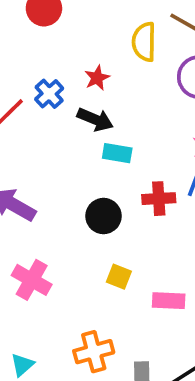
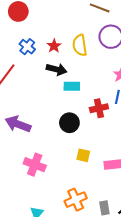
yellow semicircle: (144, 42) -> (80, 45), moved
blue cross: (49, 94) -> (27, 47), moved

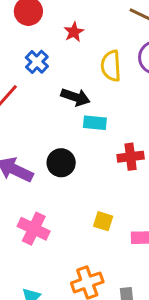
red star: (54, 46) -> (74, 32), moved
black circle: (69, 123) -> (61, 163), moved

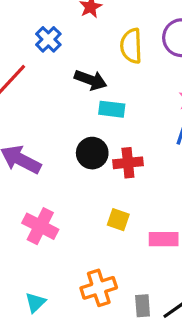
red cross: (131, 157) -> (128, 163), moved
black circle: (61, 163) -> (92, 153), moved

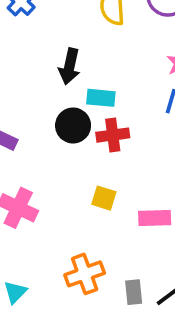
black arrow: (91, 80) -> (70, 66), moved, turned 84
cyan rectangle: (112, 109) -> (101, 98), moved

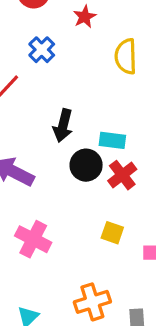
black arrow: (70, 66) -> (63, 125), moved
red cross: (113, 135) -> (122, 175), turned -32

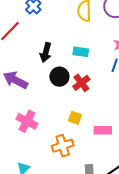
cyan rectangle: (112, 140) -> (81, 52), moved
orange cross: (92, 302) -> (63, 146), moved

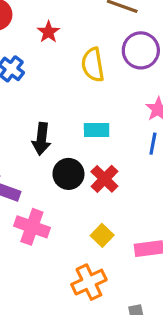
yellow square: (75, 118) -> (102, 235), turned 32
pink cross: (27, 121) -> (32, 227), moved

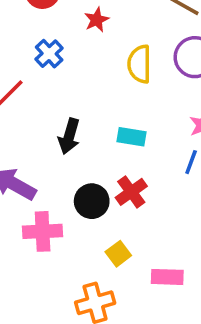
black circle: (68, 174) -> (92, 201), moved
pink cross: (32, 227) -> (43, 231), turned -32

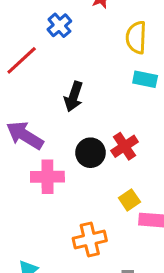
cyan rectangle: (131, 137) -> (145, 79), moved
yellow square: (118, 254) -> (129, 200), moved

